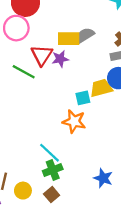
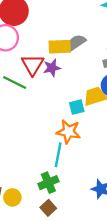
cyan line: (49, 153) -> (58, 155), moved, turned 60
yellow circle: (23, 191) -> (12, 197), moved

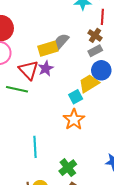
orange star: (68, 132) -> (74, 120), turned -30
cyan line: (58, 155) -> (35, 147), moved

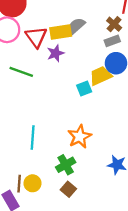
red triangle: (28, 70) -> (36, 37), moved
orange star: (74, 120) -> (80, 137), moved

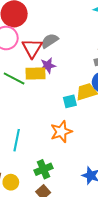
gray semicircle: (76, 26) -> (50, 41), moved
yellow rectangle: (61, 32) -> (35, 74), moved
orange star: (80, 137) -> (61, 132), moved

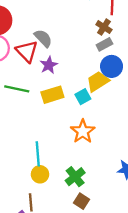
gray semicircle: (50, 41) -> (43, 38), turned 96
yellow rectangle: (35, 74) -> (52, 95), moved
yellow circle: (11, 182) -> (40, 174), moved

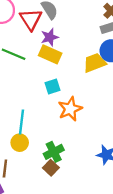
yellow rectangle: (52, 95) -> (50, 54), moved, turned 30
cyan square: (83, 97) -> (53, 87), moved
brown square: (81, 201) -> (51, 168), moved

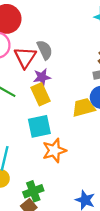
yellow rectangle: (50, 54) -> (41, 94), turned 35
cyan square: (53, 87) -> (39, 126), size x1.5

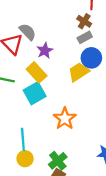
purple star: (42, 77) -> (45, 51), moved
cyan square: (39, 126) -> (35, 93), moved

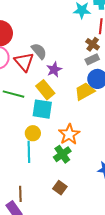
cyan square: (35, 93) -> (42, 109), turned 35
yellow circle: (25, 159) -> (33, 133), moved
green cross: (58, 161) -> (62, 154), moved

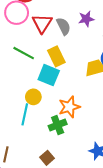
gray semicircle: (39, 51) -> (64, 26), moved
purple star: (54, 70) -> (86, 19), moved

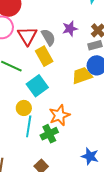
yellow rectangle: (56, 56) -> (44, 56), moved
cyan square: (49, 75) -> (37, 86), turned 35
cyan line: (25, 114) -> (29, 126), moved

